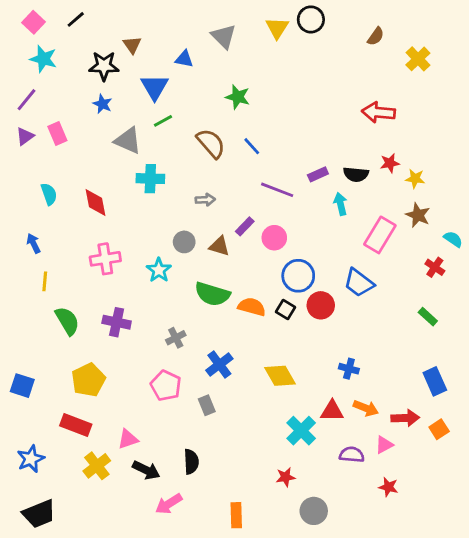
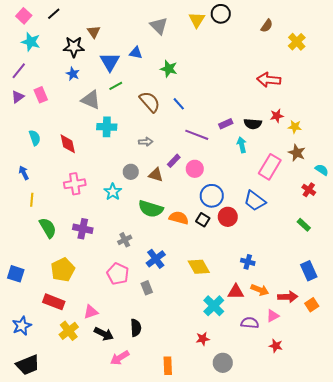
blue triangle: (184, 59) -> (136, 53), moved

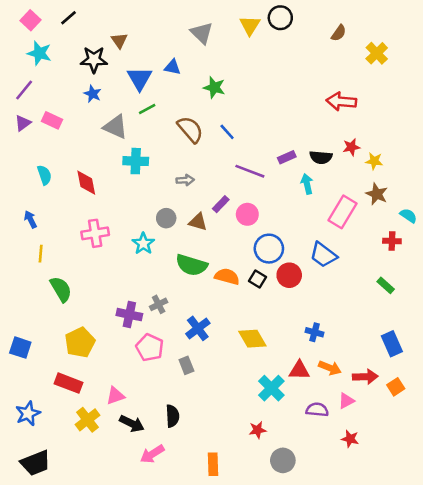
pink rectangle: (41, 95) -> (52, 120), turned -42
red cross: (309, 190) -> (392, 241), turned -32
purple cross: (83, 229) -> (129, 315), moved

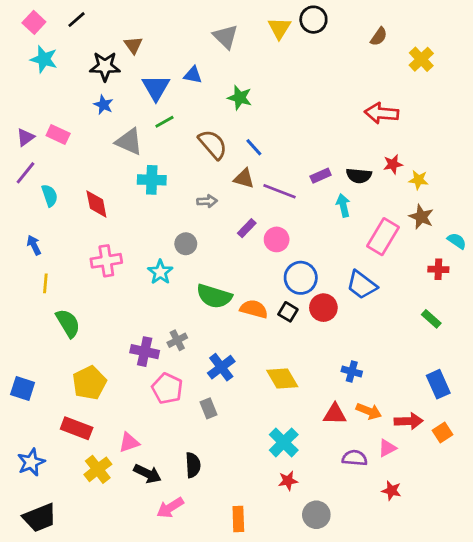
purple line: (24, 90) -> (25, 173), moved
brown triangle: (198, 222) -> (244, 178), moved
cyan cross: (271, 388) -> (284, 442), moved

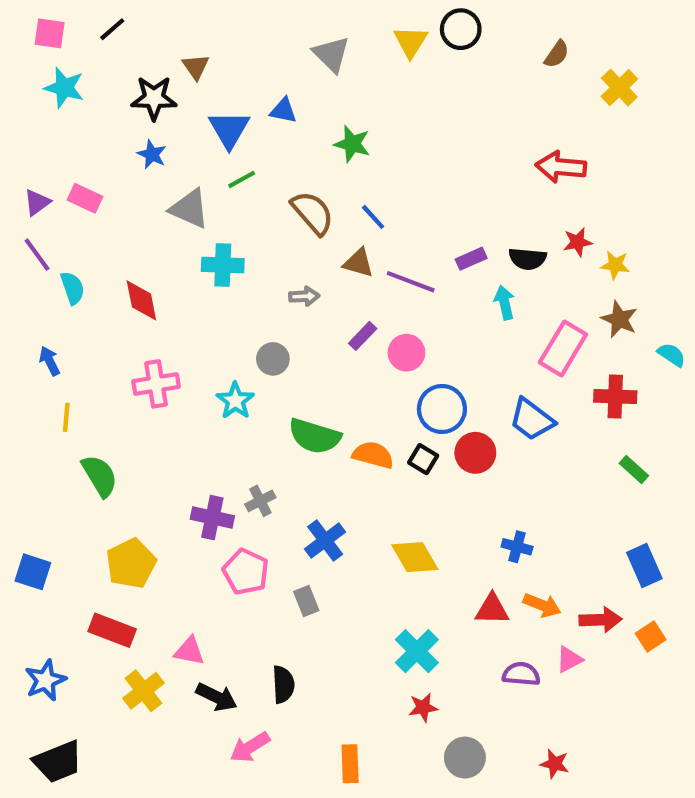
pink square: (34, 22) -> (50, 33), turned -35
purple line: (25, 173) -> (37, 255), turned -75
red cross: (438, 269) -> (615, 396), moved, size x1.4
pink triangle: (129, 442) -> (189, 651), turned 30
red star: (392, 491) -> (555, 764), moved

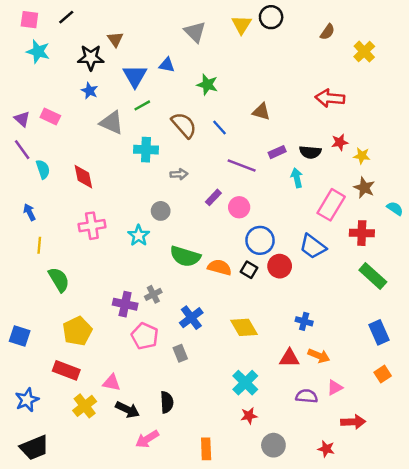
purple triangle: (37, 202) -> (22, 119), turned -42
brown triangle: (358, 263) -> (261, 112), moved
cyan cross: (223, 265) -> (146, 150), moved
green rectangle: (634, 470) -> (373, 276), size x1.6
red arrow: (601, 620) -> (353, 422), moved

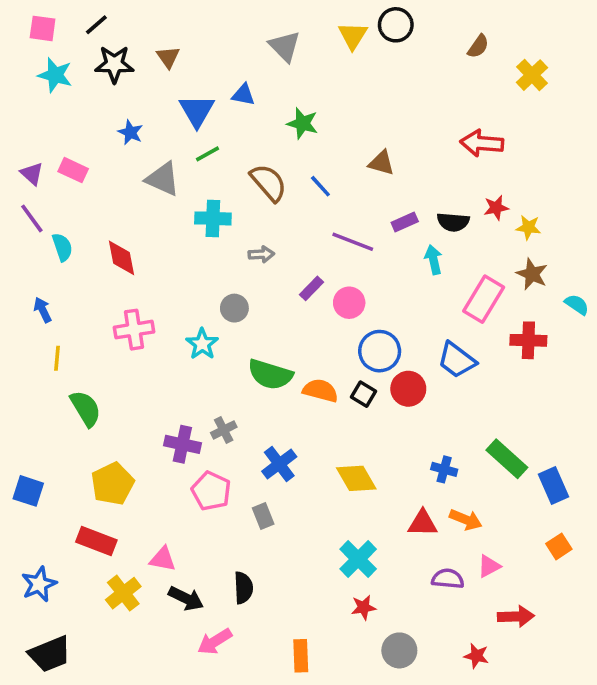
black star: (91, 58) -> (114, 64), moved
green rectangle: (373, 276) -> (507, 459), moved

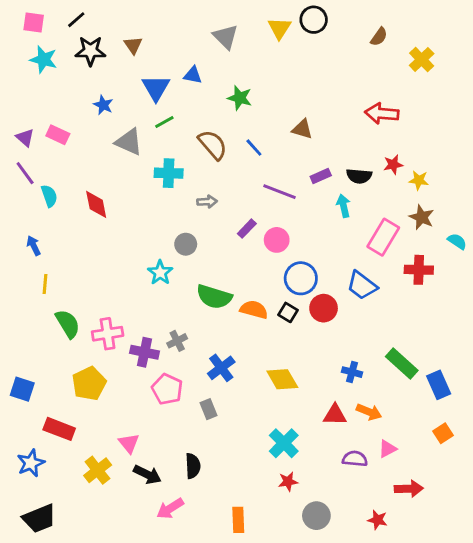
pink cross: (134, 330) -> (108, 334), moved
red rectangle: (96, 541) -> (59, 429), moved
pink triangle: (163, 559) -> (129, 443), turned 40

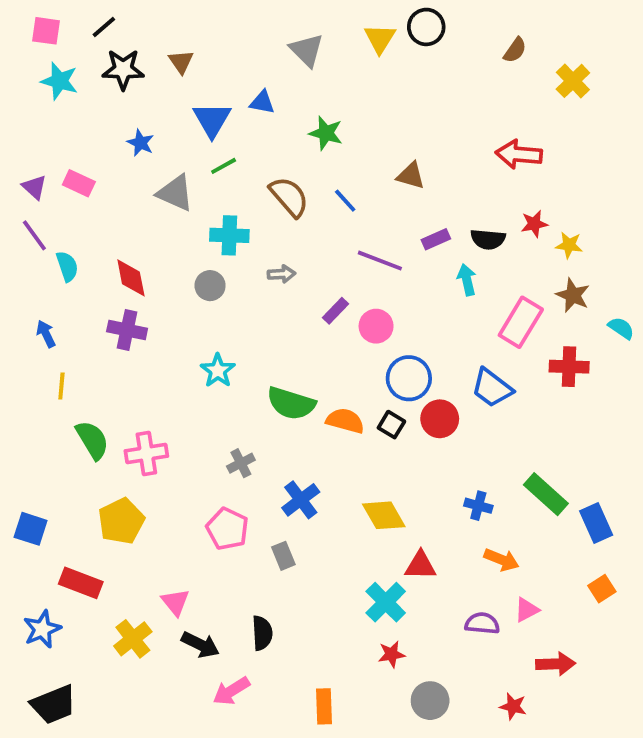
gray circle: (186, 244) -> (210, 286), moved
purple cross: (144, 352) -> (127, 330), moved
red triangle: (335, 415) -> (420, 565), moved

